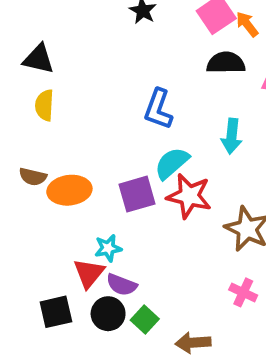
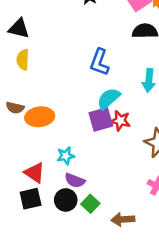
purple square: (137, 194) -> (101, 119), moved
red star: (189, 196) -> (120, 121), size x0.7
red triangle: (89, 273) -> (35, 173), moved, turned -35

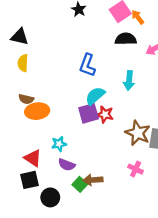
brown semicircle: (15, 108) -> (26, 99), moved
black circle: (66, 200) -> (50, 197), moved
brown arrow: (123, 219) -> (93, 180), moved

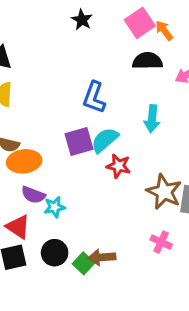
purple square: (89, 113) -> (79, 142), moved
purple semicircle: (67, 165) -> (33, 195), moved
black circle: (50, 197) -> (55, 253), moved

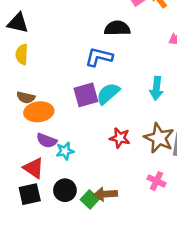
black semicircle: (147, 61) -> (117, 28), moved
blue L-shape: (94, 97) -> (99, 57), turned 84
cyan arrow: (152, 119) -> (156, 88), moved
red star: (118, 166) -> (120, 138), moved

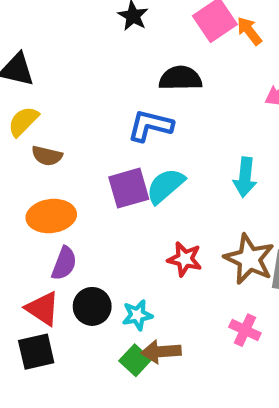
yellow semicircle: (22, 54) -> (23, 121), turned 42
brown semicircle: (26, 97) -> (47, 156), moved
purple semicircle: (47, 141) -> (64, 263), turned -90
cyan star: (65, 151) -> (137, 315), moved
black circle: (65, 190) -> (92, 306), moved

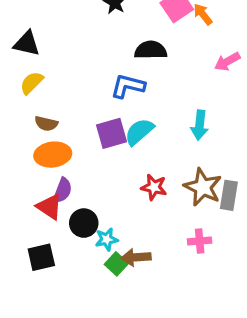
brown semicircle: (47, 156) -> (46, 124), moved
red triangle: (43, 309) -> (49, 207), moved
cyan star: (137, 315) -> (107, 239), moved
pink cross: (245, 330) -> (200, 241), turned -30

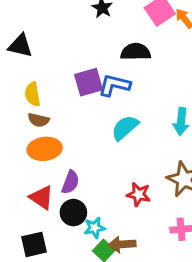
yellow semicircle: (32, 83) -> (32, 94), moved, turned -55
purple square: (111, 133) -> (89, 82), moved
red star: (154, 187) -> (139, 194), moved
purple semicircle: (63, 190) -> (70, 182), moved

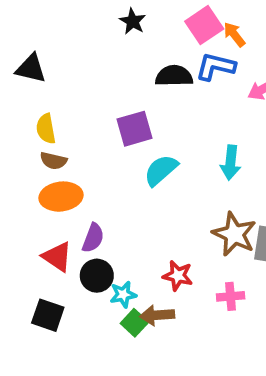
purple square: (89, 82) -> (134, 129), moved
blue L-shape: (114, 85) -> (215, 67), moved
red star: (139, 194) -> (178, 276), moved
black square: (34, 244) -> (48, 315), turned 32

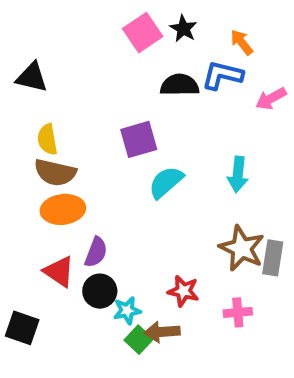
black star: (133, 21) -> (183, 29), moved
pink square: (204, 25) -> (143, 33), moved
brown semicircle: (53, 161) -> (55, 172), size x1.5
black square: (48, 315) -> (22, 328), moved

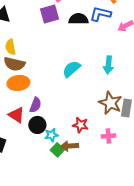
purple square: (139, 139) -> (49, 14), moved

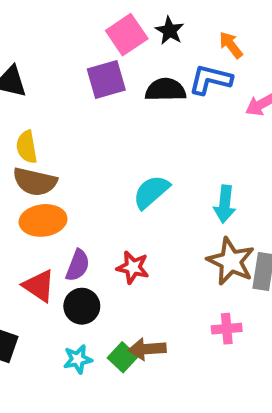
cyan arrow: (108, 65) -> (225, 204), moved
red star: (80, 125) -> (133, 267), moved
cyan star: (51, 135) -> (78, 359), moved

